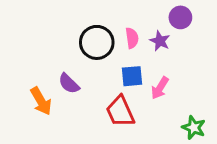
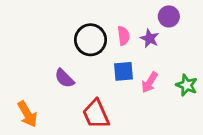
orange arrow: (41, 101) -> (27, 114), moved
red trapezoid: (120, 111) -> (96, 114), moved
green star: (194, 128) -> (187, 85), moved

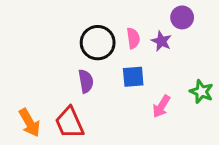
purple semicircle: (64, 78) -> (86, 81), moved, turned -145
pink arrow: (150, 82) -> (161, 106), moved
red trapezoid: (96, 114) -> (69, 123), moved

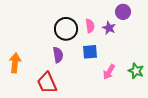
green star: (201, 92) -> (136, 71), moved
orange arrow: (29, 123) -> (15, 63), moved, turned -144

